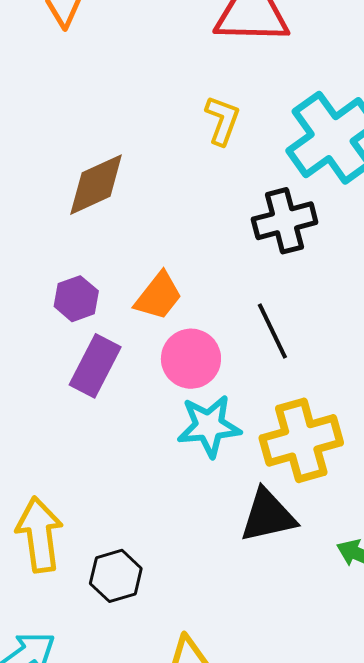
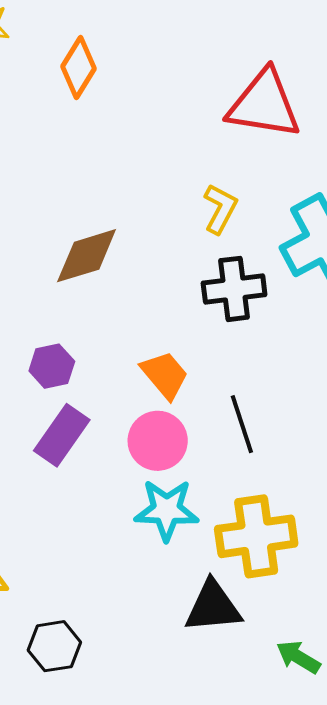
black cross: (285, 221) -> (234, 289), moved
orange trapezoid: (158, 296) -> (165, 375), moved, turned -86

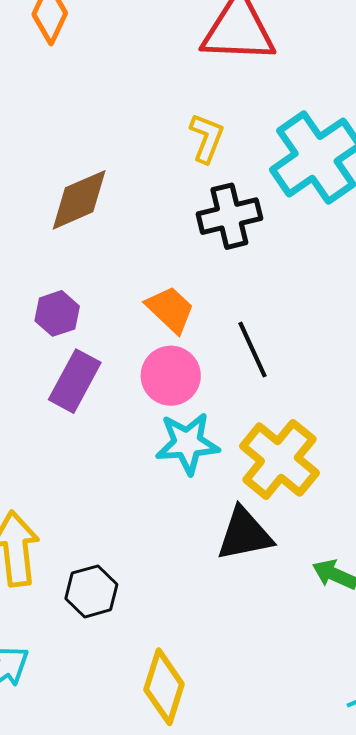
yellow cross: (256, 536) -> (279, 459), turned -36

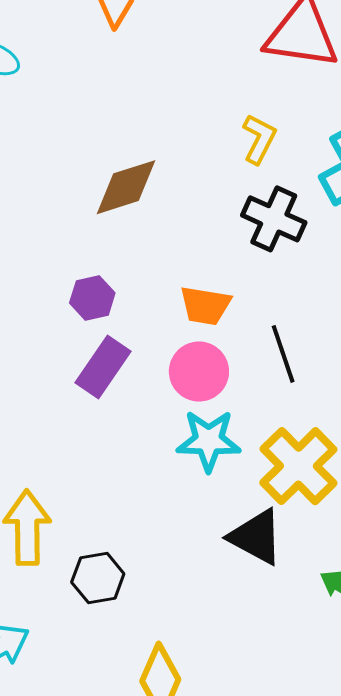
black cross: (229, 216) -> (274, 219), turned 32
orange trapezoid: (170, 309) -> (205, 306), turned 140
black triangle: (245, 534) -> (256, 537), turned 34

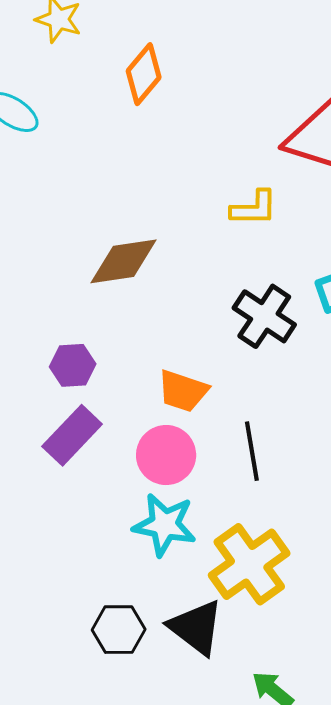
yellow L-shape: (259, 139) -> (254, 208), moved, turned 54
black hexagon: (98, 578) -> (119, 630), moved

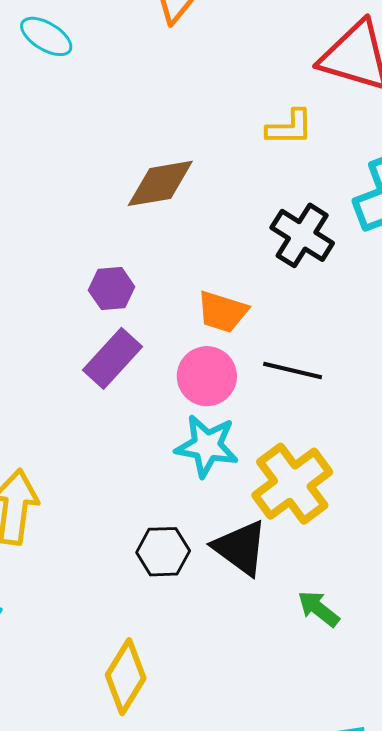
black line: (252, 451) -> (293, 370), turned -66

